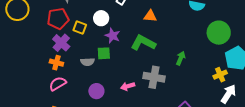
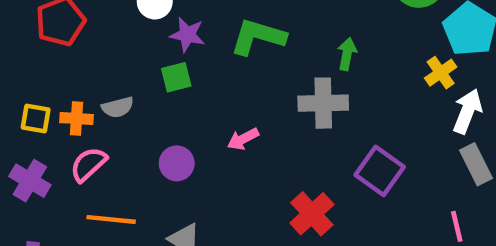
yellow square: (80, 27) -> (36, 118), moved
purple cross: (61, 43) -> (30, 181), moved
gray semicircle: (88, 62) -> (118, 107), moved
gray cross: (154, 77) -> (323, 103), moved

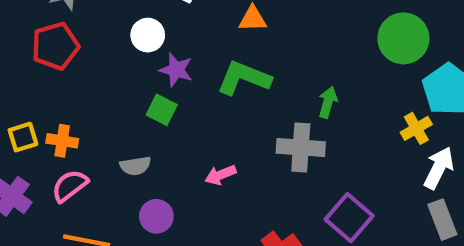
green square: (176, 77) -> (162, 110), turned 36
gray semicircle: (118, 107) -> (135, 166), moved
yellow square: (36, 118) -> (23, 137), turned -32
purple circle: (177, 163) -> (156, 216), moved

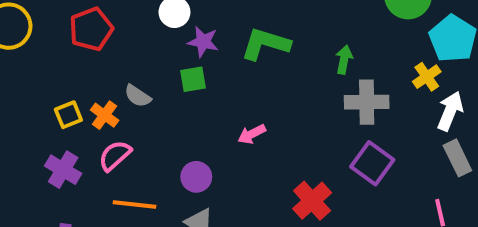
green square: (162, 110) -> (193, 79), turned -32
orange cross: (62, 141) -> (105, 115), turned 32
gray cross: (301, 147) -> (367, 102), moved
gray semicircle: (135, 166) -> (138, 96), moved, turned 48

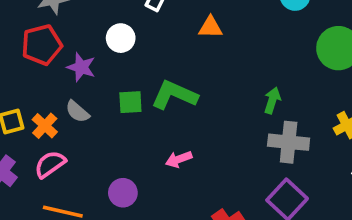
purple star: (203, 42) -> (81, 67), moved
green L-shape: (266, 44) -> (174, 95), moved

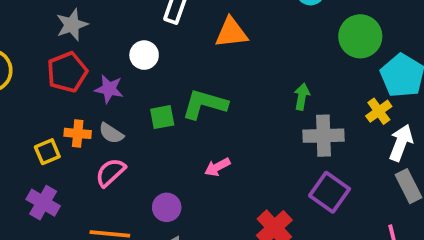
orange triangle: (210, 27) -> (231, 33), size x1.4
orange cross: (45, 126) -> (78, 133), moved, turned -30
pink semicircle: (50, 164) -> (110, 172), moved

